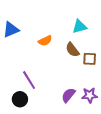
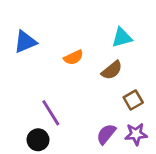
brown semicircle: (72, 50) -> (112, 70), turned -91
brown square: (90, 59) -> (133, 100), moved, turned -32

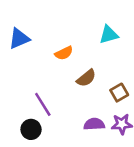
brown semicircle: (112, 70) -> (86, 78), moved
purple semicircle: (106, 134) -> (94, 124), turned 48

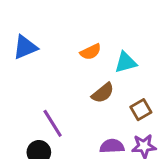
cyan triangle: (109, 35) -> (126, 62), moved
orange semicircle: (64, 53) -> (91, 52), moved

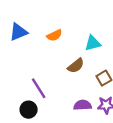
orange semicircle: (91, 52) -> (54, 35), moved

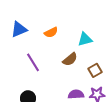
purple line: (39, 88) -> (33, 62), moved

